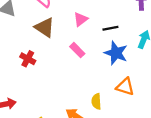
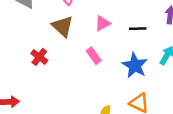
black line: (110, 28) -> (138, 29), moved

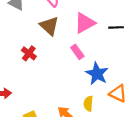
pink triangle: (102, 23) -> (85, 23), size x1.5
blue star: (135, 65) -> (97, 74), moved

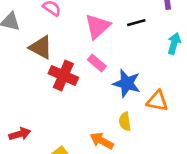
brown triangle: (49, 26) -> (41, 47), moved
red cross: (29, 53) -> (63, 76), moved, size x1.5

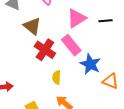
pink rectangle: (97, 63) -> (71, 45), size x1.5
yellow semicircle: (125, 121) -> (57, 77), moved

